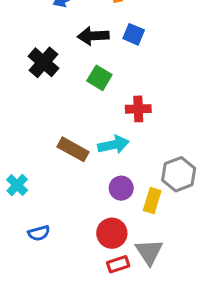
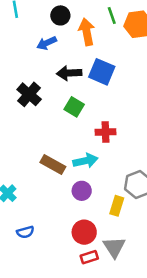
blue square: (134, 34) -> (102, 72), size x1.5
purple circle: (121, 188) -> (82, 191), moved

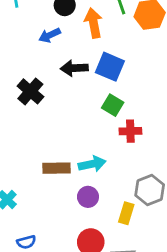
green square: (74, 107) -> (113, 105), moved
red cross: (105, 132) -> (130, 131), moved
brown rectangle: (53, 164) -> (56, 168), turned -30

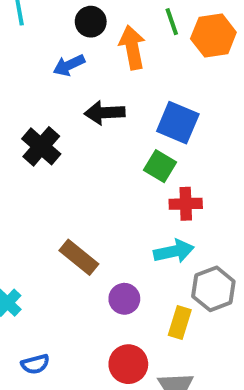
blue square: (110, 67) -> (178, 123), moved
cyan arrow: (92, 164) -> (174, 251), moved
brown rectangle: (56, 168) -> (79, 257), turned 40

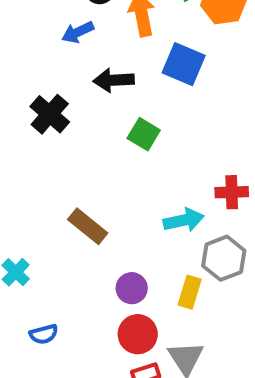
blue square: (178, 123) -> (184, 64), moved
green square: (160, 166) -> (144, 134), moved
red cross: (186, 204) -> (232, 192), moved
purple circle: (124, 299) -> (132, 288), moved

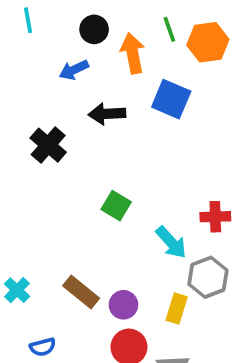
green square: (144, 134) -> (116, 206), moved
cyan arrow: (184, 220) -> (171, 242), turned 60
brown rectangle: (88, 226) -> (81, 292), moved

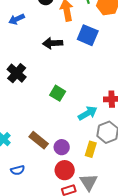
blue arrow: (74, 70) -> (17, 19), moved
black cross: (48, 145) -> (17, 73), moved
cyan arrow: (171, 242) -> (88, 113), turned -78

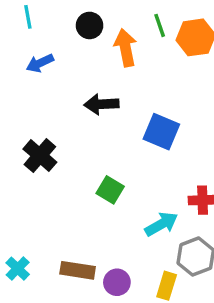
blue square: (88, 35) -> (161, 132), moved
brown rectangle: (39, 140) -> (78, 270), turned -30

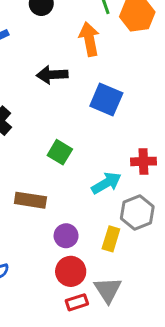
orange arrow: (125, 48) -> (89, 39), moved
brown rectangle: (78, 270) -> (30, 200), moved

